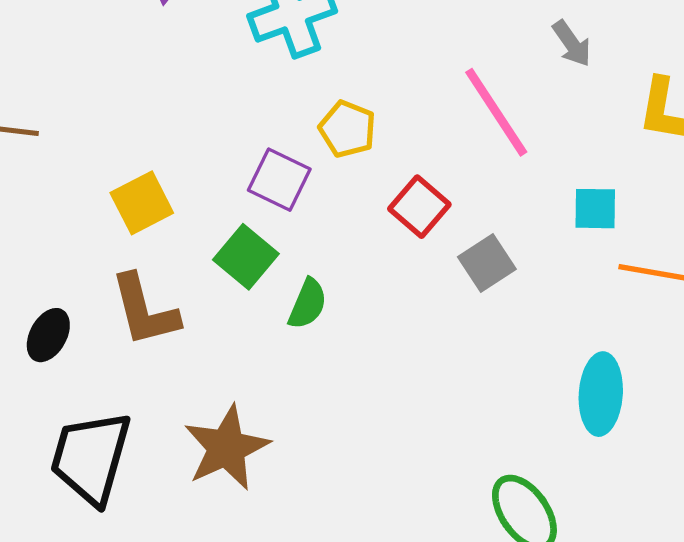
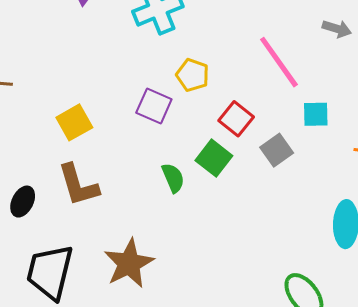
gray arrow: (572, 43) -> (337, 29), moved, turned -36
cyan square: (595, 209) -> (316, 114), moved
green square: (246, 257) -> (214, 158), moved
green semicircle: (308, 304) -> (173, 178), turned -44

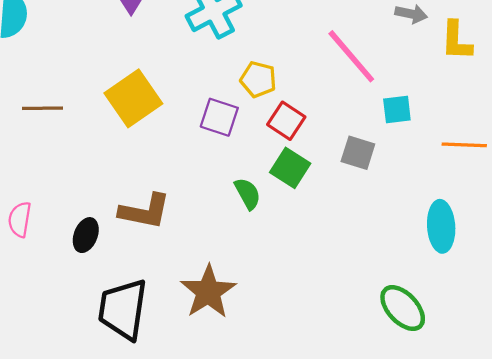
red square: (236, 119) -> (286, 121), moved
yellow square: (74, 122) -> (133, 98), moved, size x1.4
gray square: (277, 150) -> (358, 153), turned -32
brown L-shape: (78, 185) -> (145, 211), turned -57

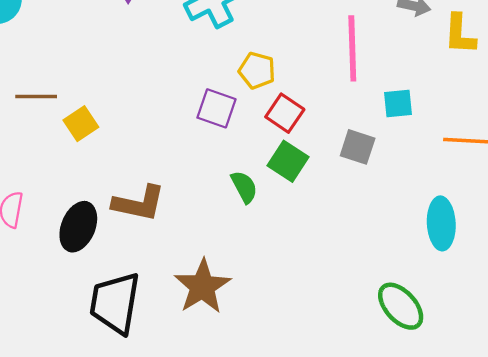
pink line: (351, 56) -> (352, 48), turned 38
yellow square: (133, 98) -> (81, 124), moved, size x0.6
black ellipse: (86, 235) -> (78, 227), size x1.4

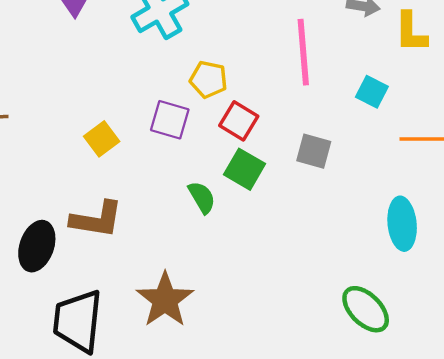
cyan square: (398, 103) -> (372, 92), moved, turned 36
yellow square: (81, 124) -> (102, 139), moved

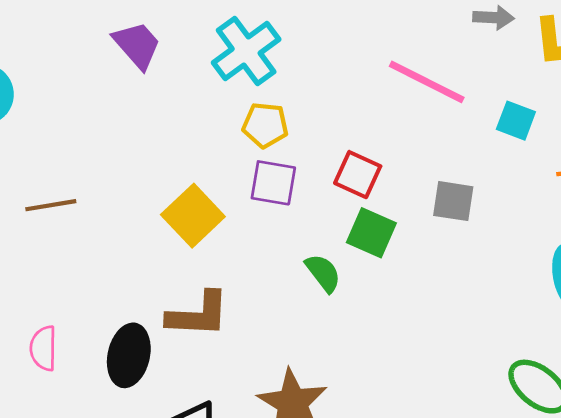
pink line: (303, 52) -> (427, 82), turned -52
yellow pentagon: (208, 79) -> (265, 125), moved
yellow square: (102, 139) -> (193, 216), size x1.4

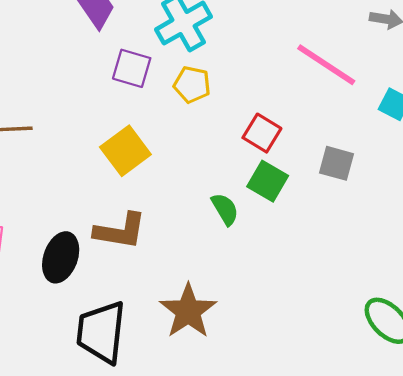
purple square: (273, 183) -> (132, 68), moved

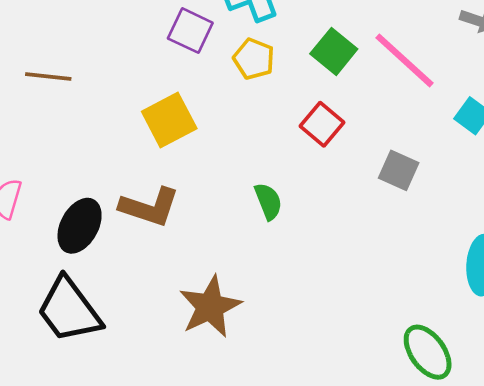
green square: (268, 181) -> (334, 51), moved
black trapezoid: (101, 332) -> (69, 310), moved, turned -52

